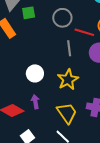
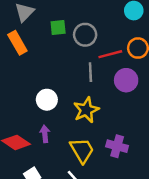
green square: (29, 13) -> (58, 27), moved
red line: (84, 32) -> (110, 54), turned -36

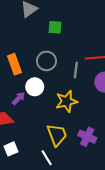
gray circle: (85, 35) -> (46, 61), moved
orange rectangle: (17, 43) -> (14, 64), moved
purple arrow: (45, 134) -> (19, 98), moved, turned 40

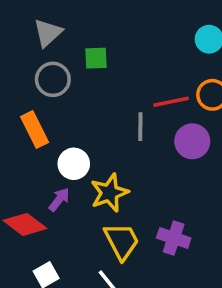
gray circle: (46, 61) -> (53, 79), moved
purple arrow: (19, 98) -> (59, 200), moved
yellow star: (67, 101) -> (109, 193), moved

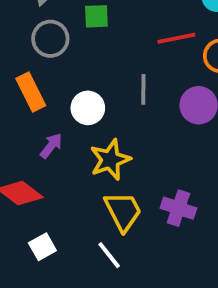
red line: (171, 102) -> (176, 38), moved
white circle: (74, 164) -> (88, 108), moved
purple arrow: (59, 200) -> (51, 146), moved

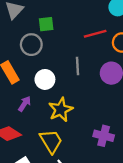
gray circle: (50, 39) -> (31, 45), moved
yellow trapezoid: (123, 211) -> (51, 141), moved

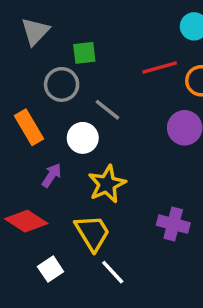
gray line: (78, 66) -> (107, 110), moved, turned -48

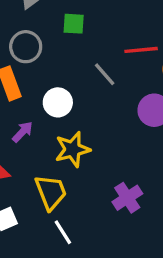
gray circle: (62, 84) -> (26, 47), moved
gray line: (107, 110) -> (105, 74), moved
purple cross: (173, 224) -> (127, 198), turned 32

